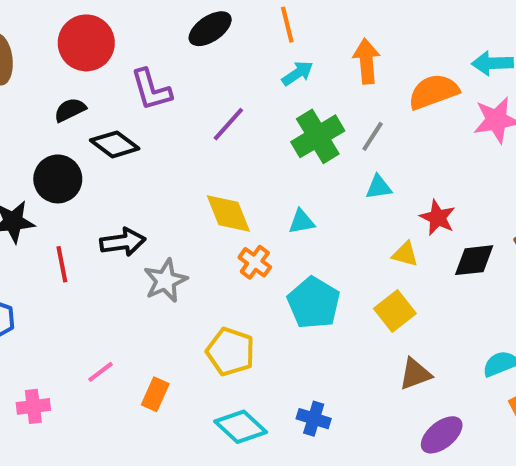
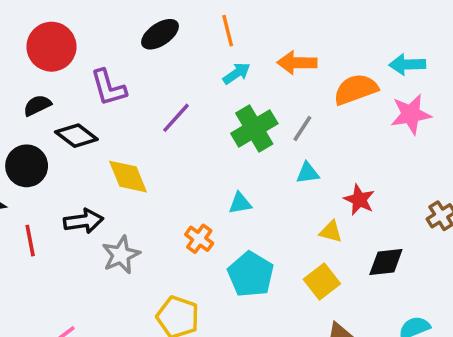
orange arrow: (366, 61) -> (297, 63), turned -84
yellow diamond: (228, 214) -> (128, 177), moved
black diamond: (474, 260) -> (386, 262), moved

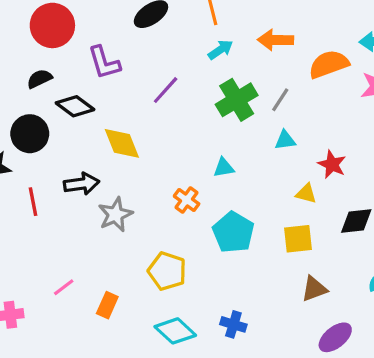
yellow square: (322, 281) -> (298, 239), turned 32

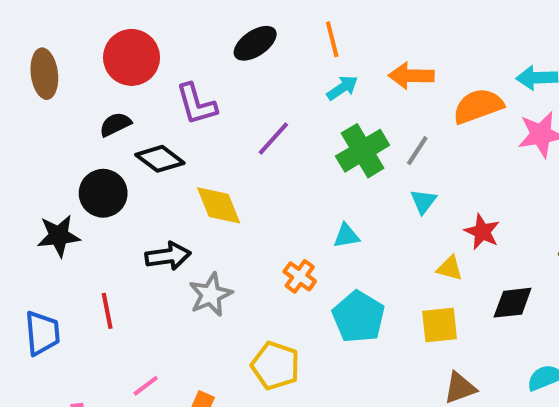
cyan triangle: (285, 140) -> (423, 201), turned -45
red line: (33, 202) -> (107, 311), moved

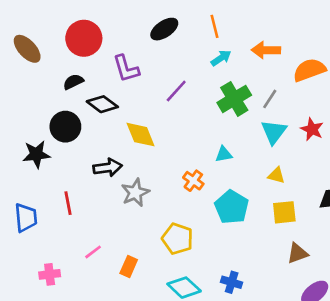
brown ellipse: (44, 74) -> (27, 49), turned -36
cyan triangle: (423, 201) -> (274, 132), size x1.5
red star: (482, 232) -> (312, 129), moved
yellow triangle: (450, 268) -> (276, 175), moved

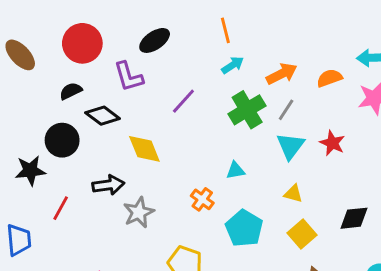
black ellipse: (164, 29) -> (155, 40), moved
orange arrow: (266, 50) -> (282, 74), moved, turned 152
orange semicircle: (309, 70) -> (329, 78), size x0.7
red line: (68, 203) -> (61, 208), moved, turned 40
yellow square: (284, 212) -> (302, 234), turned -35

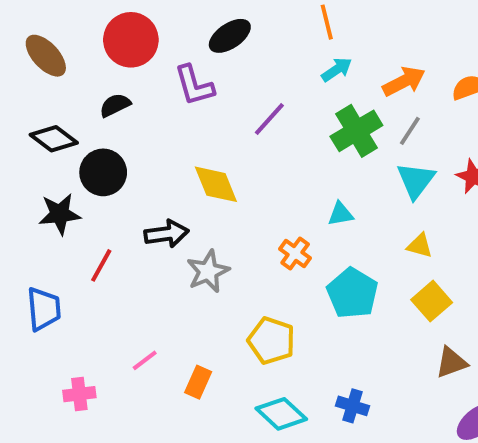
black diamond: (103, 116) -> (54, 139), moved

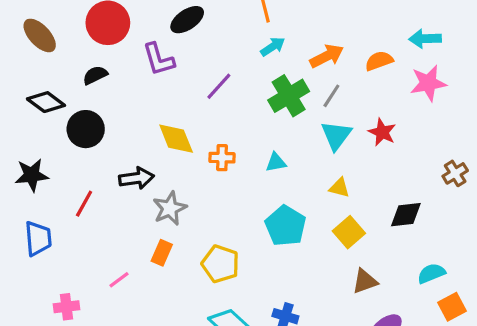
black star: (60, 214) -> (32, 175), moved
orange cross: (295, 254) -> (222, 158), moved, turned -35
orange rectangle: (198, 382) -> (162, 253), moved

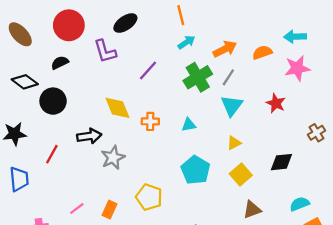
red star: (382, 132) -> (276, 103), moved
yellow triangle: (339, 188) -> (234, 143), turned -42
orange rectangle: (162, 253) -> (110, 210), moved

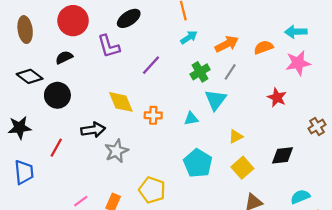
brown ellipse: (20, 34) -> (25, 30), turned 35
green cross: (198, 77) -> (200, 72), size x0.7
cyan triangle: (232, 106) -> (216, 100), moved

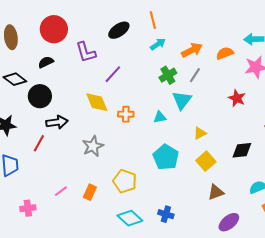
black ellipse: (129, 18) -> (119, 30), moved
purple line: (151, 65) -> (113, 74), moved
black arrow: (93, 130) -> (57, 122), moved

